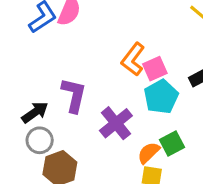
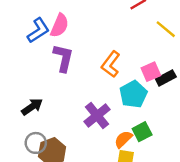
pink square: (155, 69) -> (151, 72), moved
purple L-shape: (74, 95) -> (63, 58), moved
gray circle: (40, 140) -> (36, 143), moved

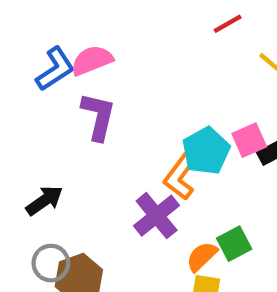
pink semicircle: (60, 25) -> (92, 60), turned -135
orange L-shape: (111, 64) -> (180, 177), moved
cyan pentagon: (133, 94) -> (206, 151), moved

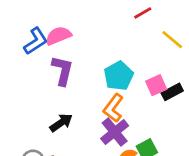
cyan pentagon: (206, 151) -> (119, 76), moved
black arrow: (44, 200) -> (61, 123), moved
purple cross: (157, 216) -> (115, 132), moved

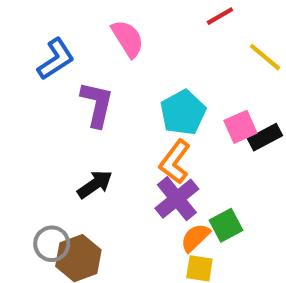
pink semicircle: (58, 36) -> (128, 39), moved, turned 80

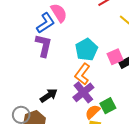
blue L-shape: (56, 59) -> (46, 23), moved
black arrow: (95, 184) -> (49, 95), moved

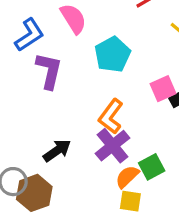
blue L-shape: (46, 23) -> (29, 35), moved
cyan pentagon: (86, 50) -> (112, 54), moved

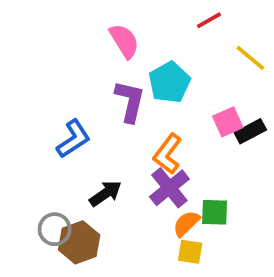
blue L-shape: (29, 35) -> (73, 139), moved
purple L-shape: (49, 71) -> (130, 101), moved
green square: (152, 167) -> (215, 212), turned 30

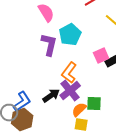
blue L-shape: (73, 139) -> (22, 102), moved
black arrow: (105, 193) -> (51, 96), moved

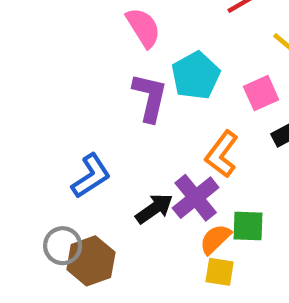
pink square: (101, 56) -> (261, 93), moved
orange L-shape: (69, 73) -> (222, 154), moved
blue L-shape: (22, 102) -> (91, 176), moved

